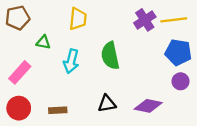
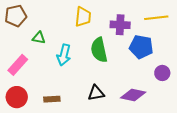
yellow trapezoid: (78, 19) -> (83, 17), moved
purple cross: (145, 20) -> (120, 25), moved, turned 36
blue pentagon: (178, 52) -> (141, 47), moved

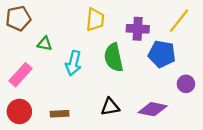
yellow line: (156, 18) -> (179, 21), turned -45

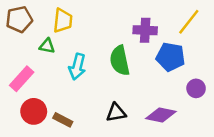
yellow trapezoid: (95, 20) -> (63, 21), moved
red circle: (19, 111) -> (34, 111), moved
brown rectangle: (60, 114) -> (63, 120), turned 30

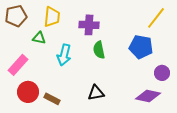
purple cross: (145, 30) -> (89, 25), moved
green semicircle: (120, 61) -> (99, 50), size x0.7
purple diamond: (161, 115) -> (148, 96), moved

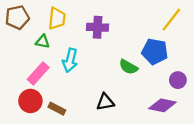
green semicircle: (99, 50) -> (128, 67), moved, turned -48
pink rectangle: (18, 65) -> (38, 73), moved

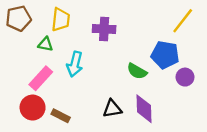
purple circle: (178, 80) -> (185, 77), moved
purple diamond: (162, 105) -> (144, 109), moved, turned 76

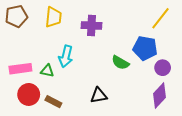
green triangle: (45, 44) -> (47, 71), moved
pink rectangle: (41, 78) -> (20, 69), moved, turned 40
purple diamond: (144, 109) -> (160, 96), moved, turned 45

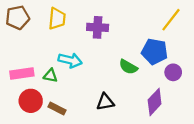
cyan arrow: (66, 56) -> (70, 60), turned -90
purple diamond: (160, 96) -> (155, 102), moved

